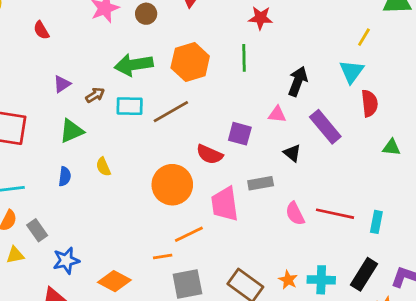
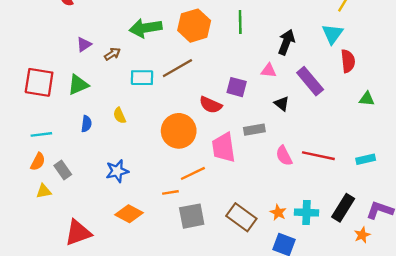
cyan rectangle: (130, 106) -> (142, 78), moved
green triangle: (72, 131) -> (78, 85), moved
cyan rectangle: (376, 222) -> (366, 159), moved, turned 66
blue star: (66, 261) -> (117, 171), moved

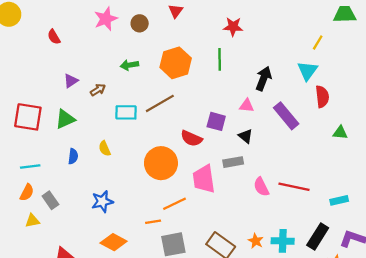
green arrow: (146, 28) -> (129, 65), size x0.6
black triangle: (282, 104) -> (246, 136), moved
cyan rectangle: (366, 159) -> (339, 200), moved

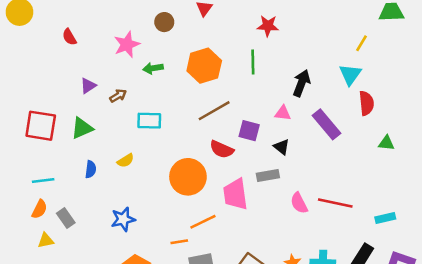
pink star: (106, 19) -> (127, 45), moved
brown line: (160, 103) -> (214, 111), moved
yellow semicircle: (105, 148) -> (126, 161), turned -98

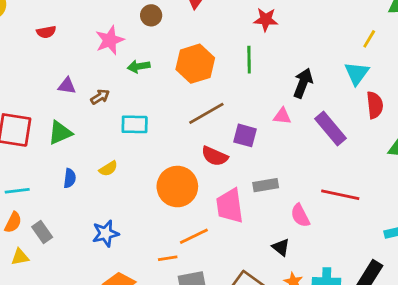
red semicircle: (69, 37) -> (46, 32), turned -70
purple triangle: (88, 86) -> (67, 86), turned 42
black triangle: (282, 147) -> (281, 247), moved
red line: (335, 203) -> (340, 195), moved

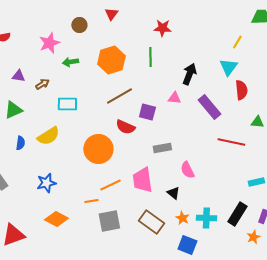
yellow semicircle: (108, 169) -> (48, 136), size x1.6
red line: (340, 195) -> (231, 142), moved
pink trapezoid: (230, 206) -> (142, 180), moved

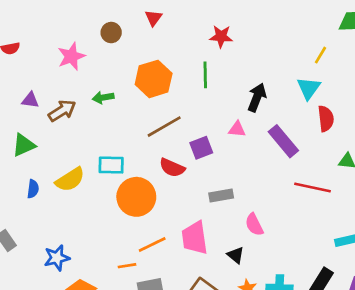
green arrow: (70, 62) -> (103, 97), moved
brown arrow: (42, 84) -> (62, 111), size x1.5
cyan rectangle: (67, 104) -> (111, 165), moved
purple square: (147, 112) -> (201, 148), turned -36
blue star: (46, 183) -> (57, 258), moved

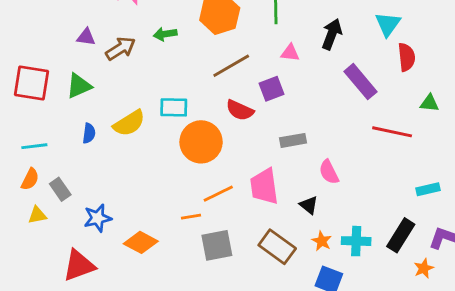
pink triangle: (237, 129) -> (290, 53), moved
blue star: (57, 258) -> (98, 218), moved

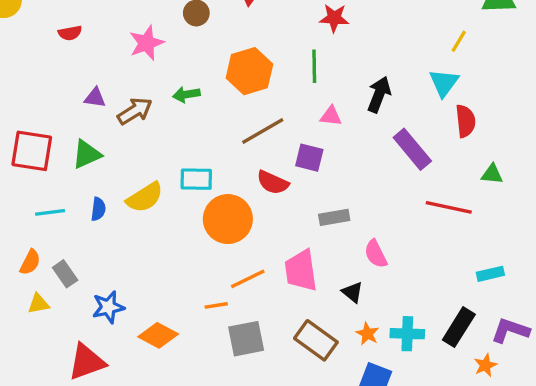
purple square: (271, 89) -> (309, 158), turned 35
cyan line: (34, 146) -> (50, 212), moved

